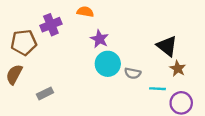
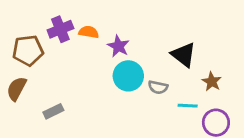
orange semicircle: (85, 12) -> (89, 32), moved
black triangle: (167, 46) -> (183, 55), moved

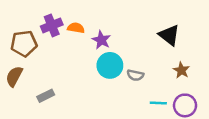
black triangle: (183, 55) -> (169, 35), moved
cyan line: (188, 106) -> (158, 103), moved

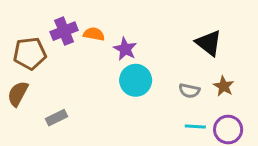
gray semicircle: (135, 75) -> (189, 91), moved

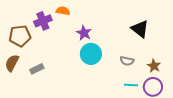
orange semicircle: (94, 34) -> (63, 11), moved
brown star: (224, 86) -> (154, 66), moved
gray rectangle: (57, 118) -> (37, 69), moved

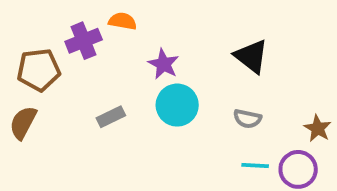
black triangle: (140, 29) -> (251, 56), moved
brown star: (154, 66) -> (318, 128), moved
gray rectangle: (37, 69) -> (111, 117), moved

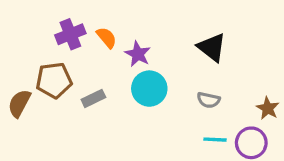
orange semicircle: (123, 21) -> (107, 38), moved, turned 40
brown pentagon: (39, 70) -> (54, 80), moved

